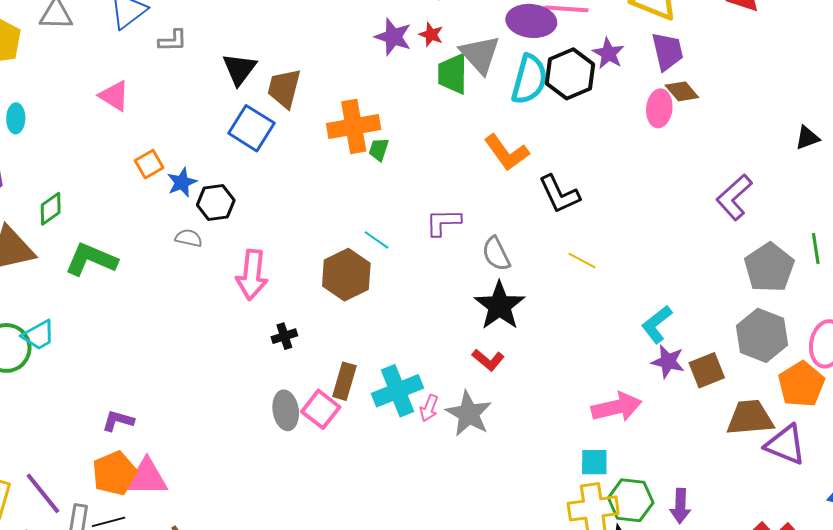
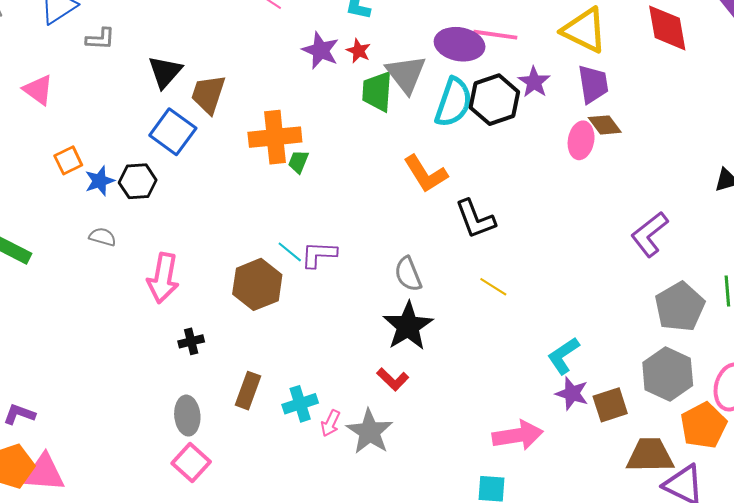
black hexagon: (216, 203) -> (138, 181), moved
purple L-shape: (443, 222) -> (319, 254), moved
cyan cross: (397, 391) -> (300, 404), size x0.7
pink square: (321, 409) -> (191, 462), moved

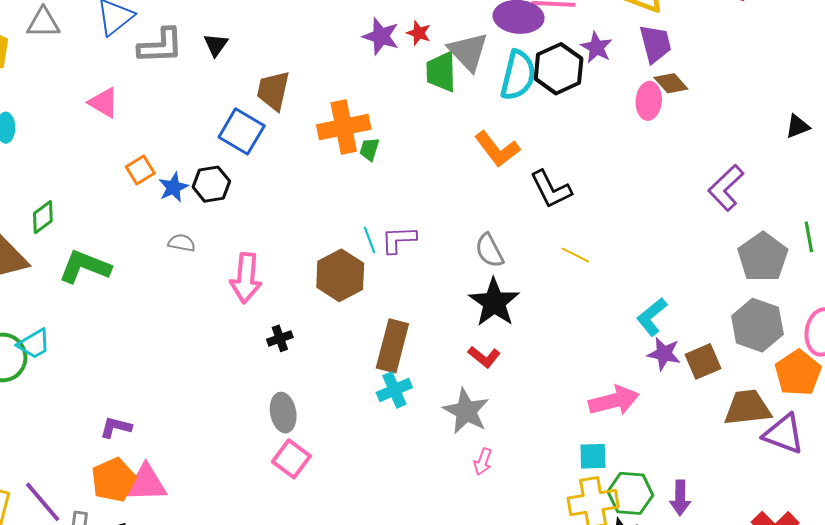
gray L-shape: (100, 39) -> (161, 46), size x1.6
black triangle: (165, 72) -> (216, 45), moved, size x0.7
cyan line: (290, 252) -> (369, 240), turned 36
brown rectangle: (248, 391) -> (392, 346), moved, size x1.4
pink arrow: (330, 423) -> (483, 462), moved

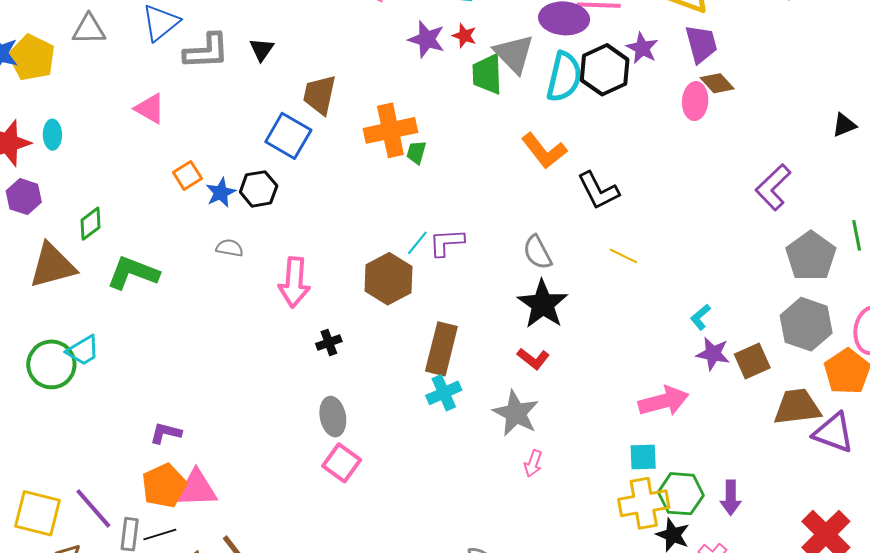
cyan line: (369, 240) -> (417, 243), turned 60
cyan L-shape: (652, 317) -> (700, 317), size x0.7

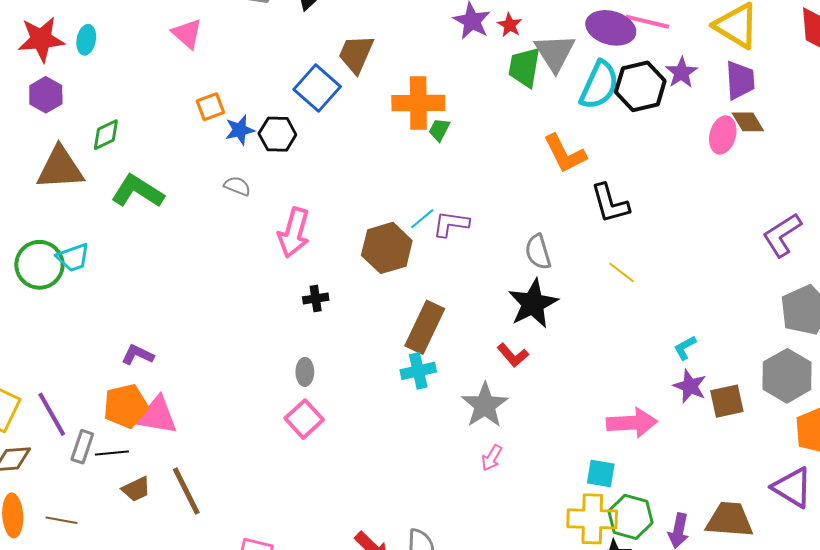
brown trapezoid: (797, 407) -> (730, 520), moved
gray ellipse: (333, 417) -> (305, 372), size x0.7

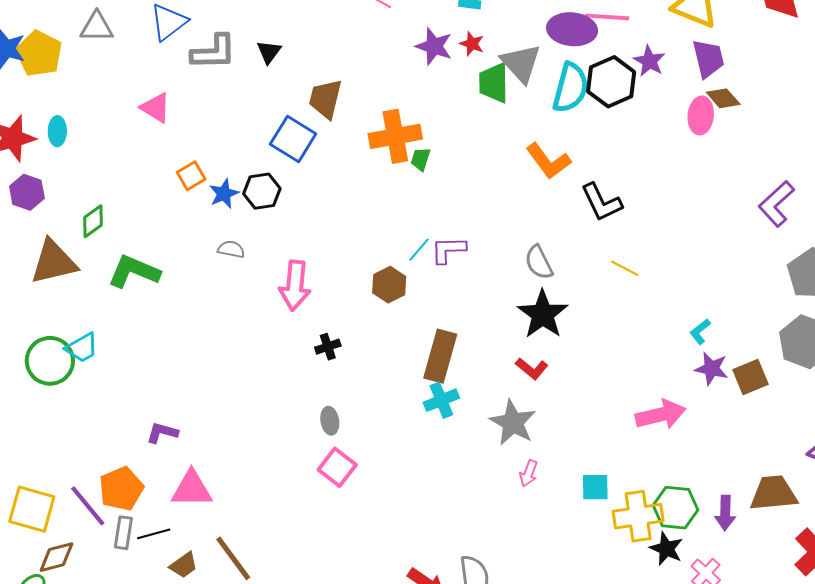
brown hexagon: (387, 248) -> (389, 285), size x0.7
orange pentagon: (126, 406) -> (121, 489), moved
cyan square: (601, 473) -> (595, 487), moved

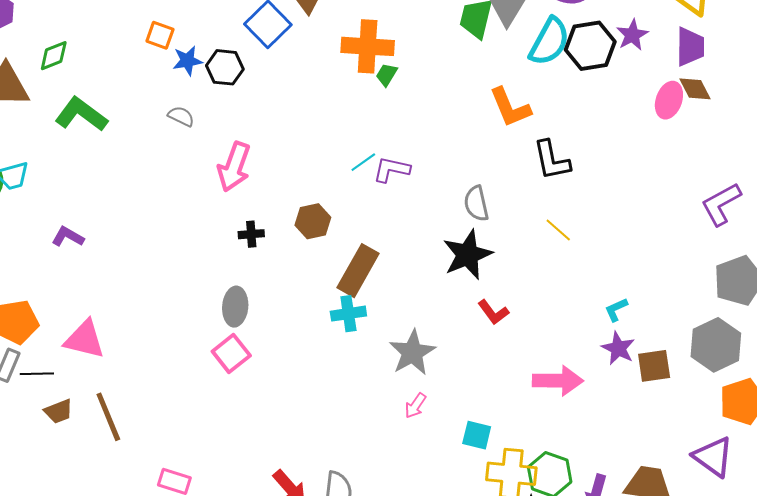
orange square: (191, 176) -> (160, 35), turned 36
brown hexagon: (389, 285) -> (313, 221), moved
red L-shape: (532, 369) -> (493, 312), moved
gray ellipse: (330, 421) -> (235, 307), size x1.4
purple L-shape: (162, 433) -> (68, 237), moved

